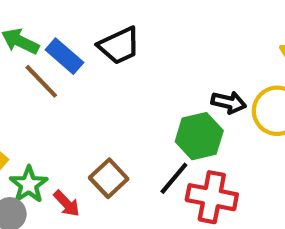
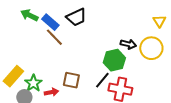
brown line: (41, 81) -> (54, 37), moved
brown square: (109, 178) -> (71, 80), turned -36
red arrow: (67, 203) -> (51, 92), turned -56

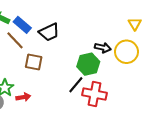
black trapezoid: (76, 17) -> (49, 32), moved
brown line: (54, 37) -> (15, 40), moved
brown square: (71, 80) -> (34, 62), moved

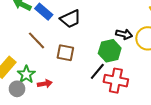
brown line: (15, 40) -> (37, 40), moved
brown square: (34, 62) -> (65, 53), moved

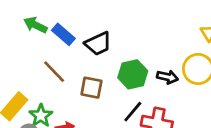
black arrow: (124, 34) -> (167, 77), moved
green hexagon: (110, 51) -> (133, 74), moved

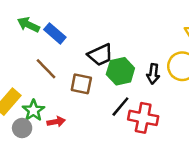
black trapezoid: (98, 44) -> (100, 55), moved
black arrow: (167, 77) -> (153, 74), turned 84

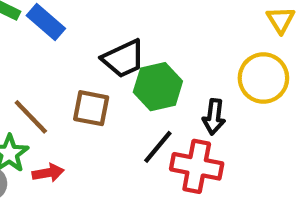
brown line: (46, 69) -> (31, 117), moved
black arrow: (153, 74) -> (214, 117), moved

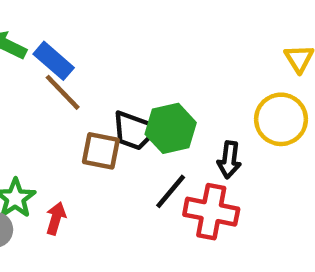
black trapezoid: (123, 59) -> (135, 131), moved, turned 45
brown line: (31, 117) -> (63, 92), moved
red arrow: (48, 173) -> (56, 218), turned -64

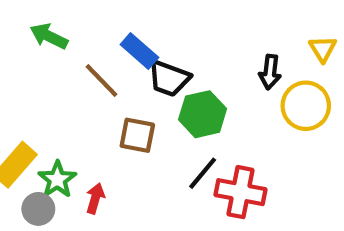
blue rectangle: (54, 61) -> (139, 51), moved
black trapezoid: (135, 131) -> (169, 78), moved
black arrow: (229, 160) -> (270, 72), moved

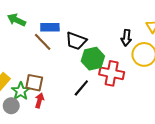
blue rectangle: (139, 51) -> (50, 27), moved, turned -42
brown square: (137, 135) -> (34, 83), moved
black line: (203, 173) -> (81, 88), moved
red cross: (241, 192) -> (112, 73), moved

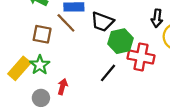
brown square: (34, 83) -> (42, 34), moved
green star: (21, 91) -> (40, 65), moved
gray circle: (11, 106) -> (41, 98), moved

